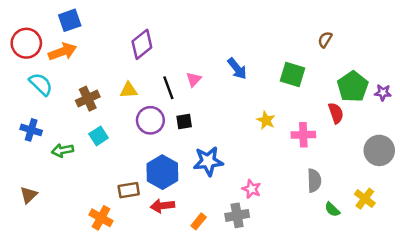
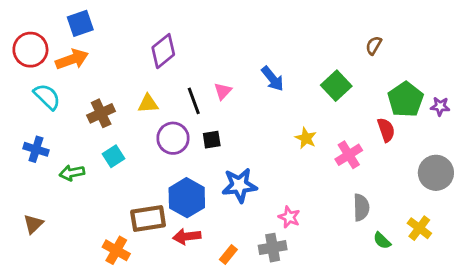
green square: (293, 75) -> (336, 86), turned 30
pink cross: (303, 135) -> (349, 155), turned -30
brown rectangle: (129, 190) -> (148, 218), size x1.4

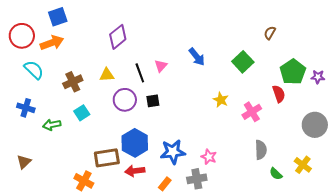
blue star: (239, 185) -> (173, 152), moved

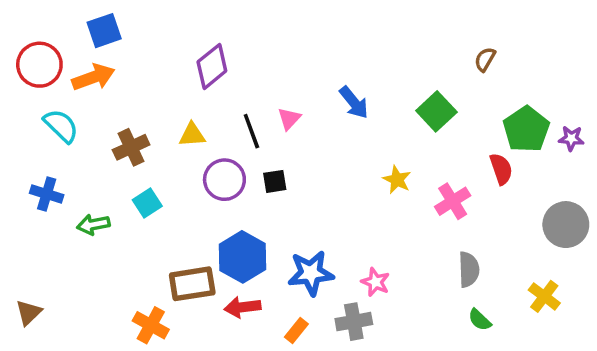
brown triangle: (24, 162) -> (29, 313), moved
green semicircle: (276, 174) -> (480, 320), moved

